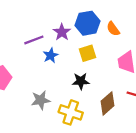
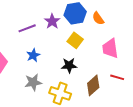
yellow square: (87, 53) -> (75, 40), turned -35
blue star: (51, 56) -> (33, 55), moved

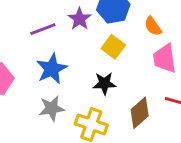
orange semicircle: (98, 18) -> (153, 26), moved
blue star: (33, 55) -> (52, 69), size x1.5

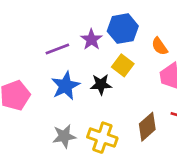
black star: (104, 83) -> (101, 84), moved
gray star: (52, 108) -> (64, 136), moved

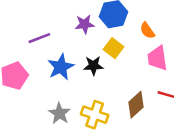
purple star: (91, 39) -> (85, 24), turned 30
purple line: (57, 49) -> (39, 38), moved
gray star: (64, 136) -> (59, 113), turned -30

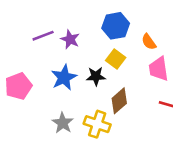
purple star: (85, 24) -> (70, 39), moved, turned 30
purple line: (39, 38) -> (43, 36), moved
brown diamond: (136, 105) -> (119, 101), moved

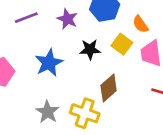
purple star: (70, 39) -> (67, 19), moved
yellow square: (116, 59) -> (122, 44), moved
black star: (96, 76) -> (90, 49), moved

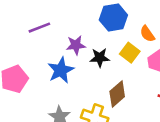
purple star: (67, 19) -> (76, 45), moved, turned -30

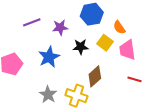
purple star: (76, 45) -> (60, 27), moved

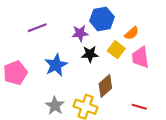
purple star: (60, 27) -> (80, 33), moved
orange semicircle: (119, 27) -> (132, 33), turned -96
red line: (135, 79) -> (139, 107), moved

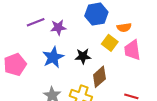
purple star: (80, 33) -> (58, 27), moved
orange semicircle: (132, 33) -> (124, 27), turned 32
black star: (90, 54) -> (83, 56), moved

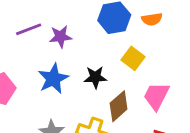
orange semicircle: (124, 27) -> (152, 19), moved
pink trapezoid: (132, 50) -> (156, 96), moved, turned 35

